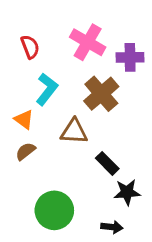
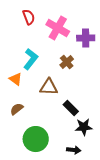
red semicircle: (30, 47) -> (29, 17), moved
brown cross: (101, 94) -> (67, 62), size x0.6
brown semicircle: (26, 151) -> (17, 109), moved

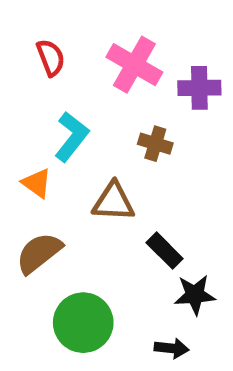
red semicircle: (29, 17) -> (51, 58), moved
brown cross: (67, 62) -> (155, 144), turned -32
brown semicircle: (17, 109) -> (39, 253), size x1.5

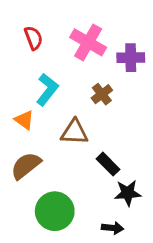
brown cross: (155, 144) -> (102, 94), turned 35

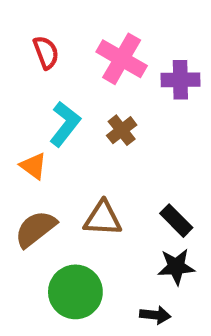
brown cross: (102, 94) -> (122, 130), moved
brown triangle: (74, 132) -> (103, 218), moved
black rectangle: (108, 164) -> (176, 221), moved

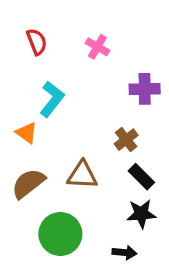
pink cross: (122, 59) -> (97, 47), size x0.6
purple cross: (180, 80) -> (145, 89), moved
brown cross: (122, 130) -> (126, 140), moved

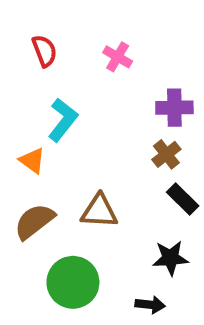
brown cross: (126, 140) -> (166, 154), moved
black rectangle: (141, 177) -> (183, 199), moved

